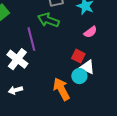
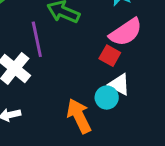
pink semicircle: (90, 32) -> (126, 32), size x1.6
red square: (78, 56) -> (110, 56), moved

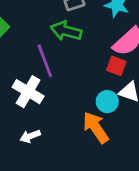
cyan circle: (107, 98) -> (107, 102), moved

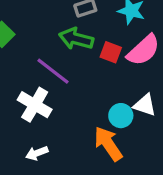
purple line: (45, 61) -> (53, 71), turned -32
red square: (116, 66) -> (111, 52), moved

